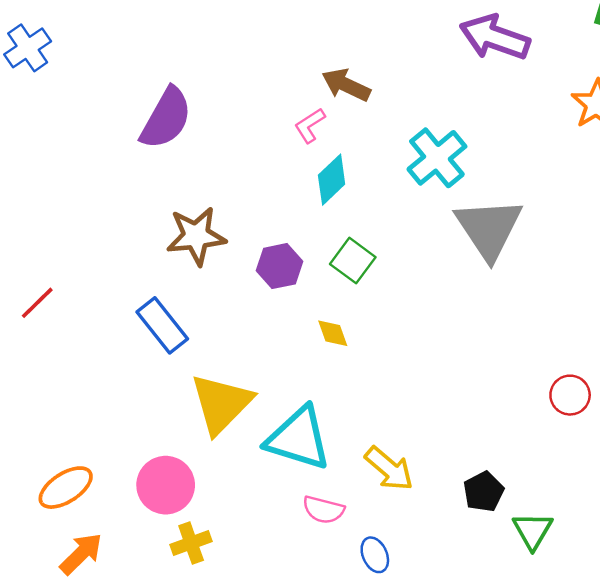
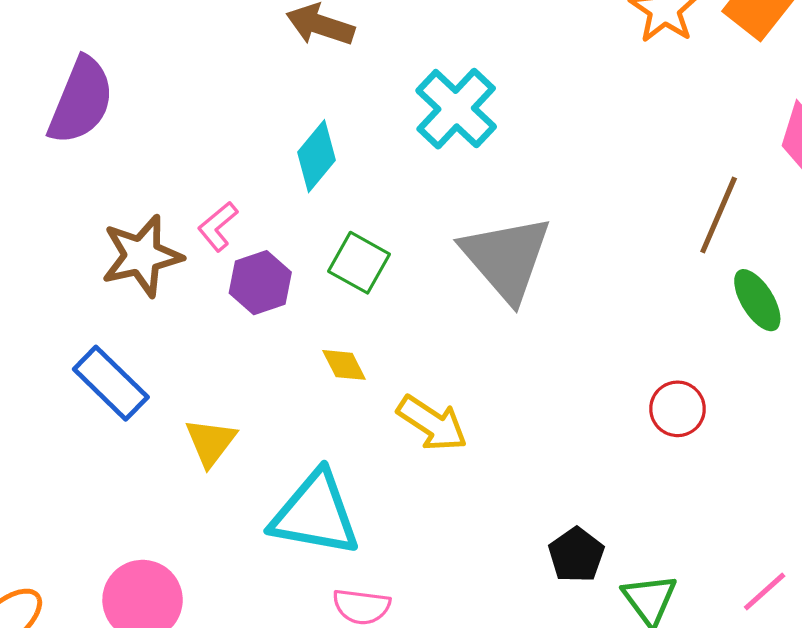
pink L-shape: (310, 125) -> (218, 226), moved
gray triangle: (489, 229) -> (506, 258), moved
yellow triangle: (221, 404) -> (211, 442), moved, size x0.6
yellow arrow: (389, 469) -> (432, 423), moved

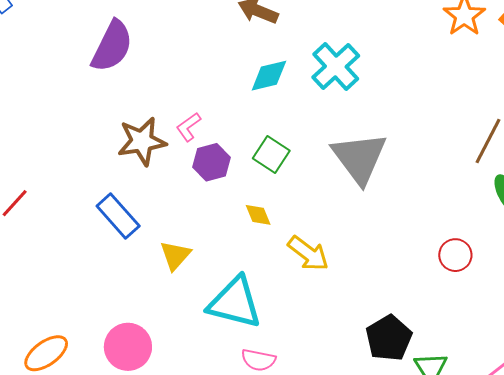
cyan diamond: (316, 156) -> (269, 76), moved, turned 33
black pentagon: (576, 555) -> (389, 338), size x1.4

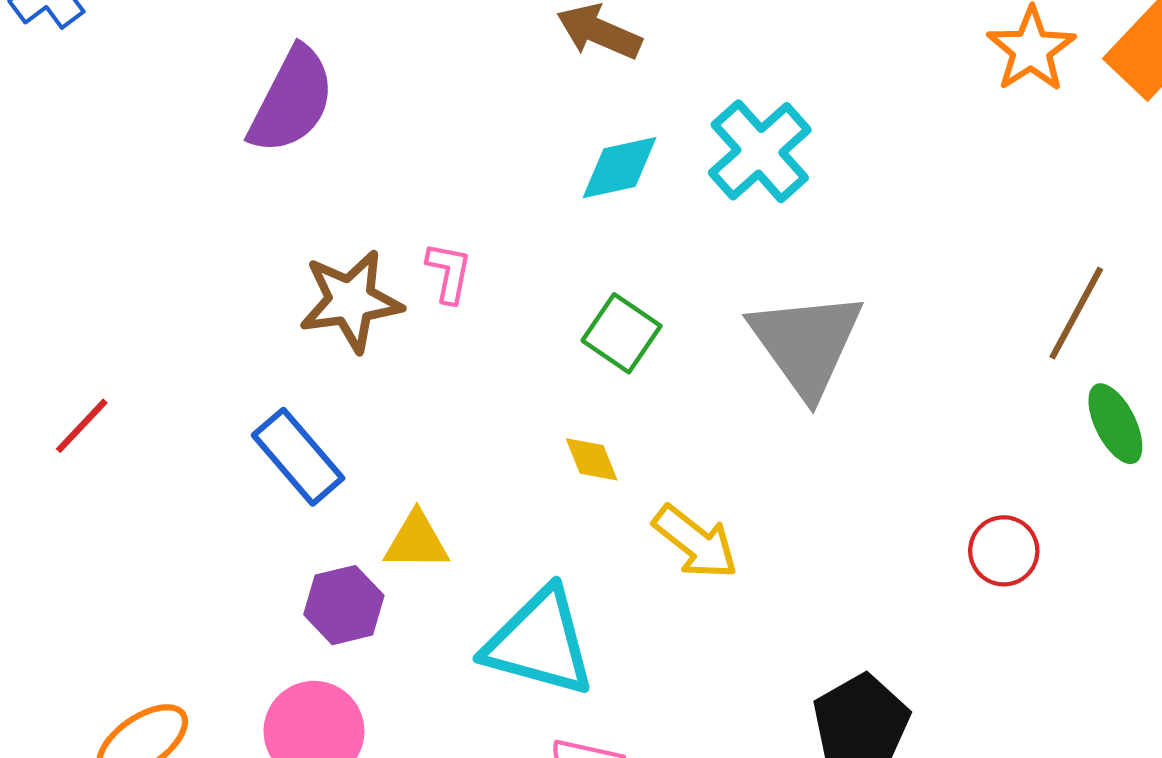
pink L-shape: (188, 127) -> (449, 272), turned 136
purple hexagon: (212, 162) -> (344, 605), moved
yellow triangle: (175, 255) -> (417, 541), turned 48

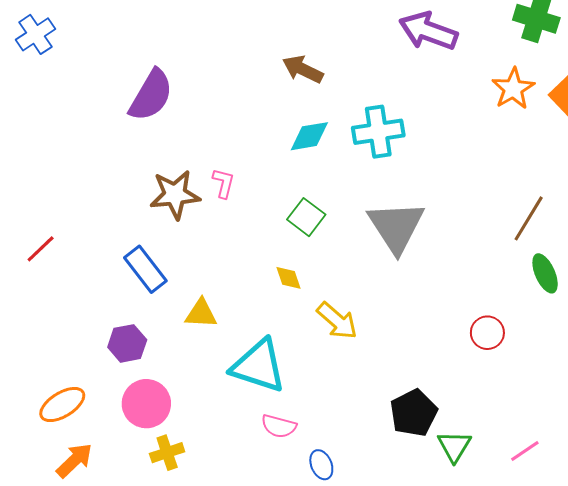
cyan cross: (760, 151) -> (378, 132), turned 30
purple hexagon: (344, 605) -> (127, 343), moved

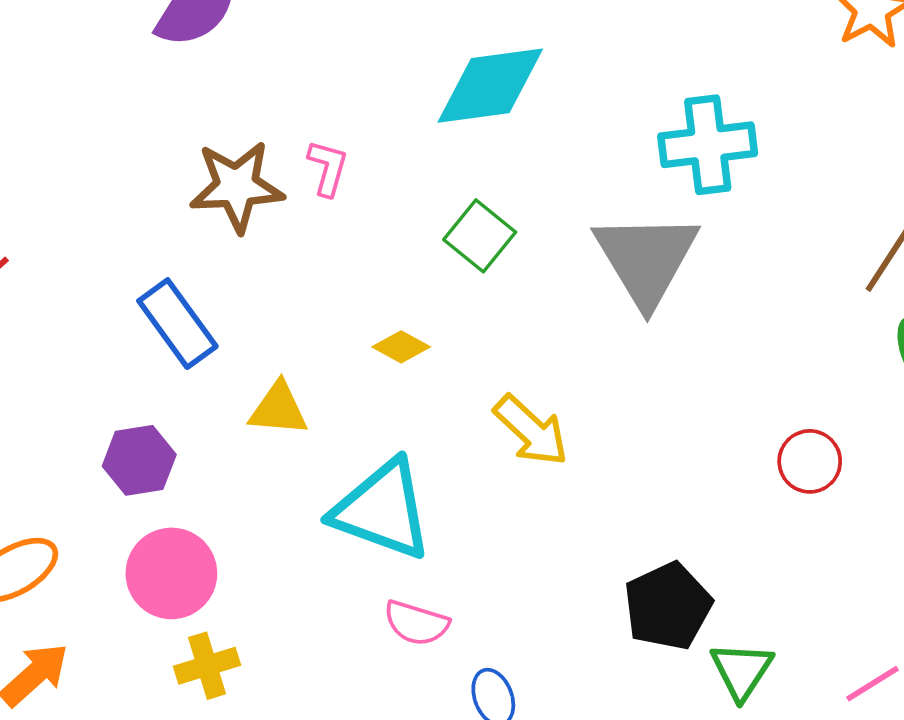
cyan cross: (378, 132) -> (708, 145), moved
cyan diamond: (309, 136) -> (490, 86), size x1.5
yellow diamond: (289, 278) -> (401, 347), moved, turned -44

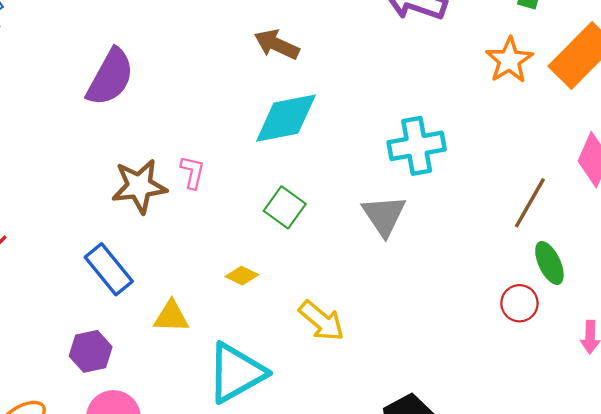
gray triangle: (646, 259) -> (384, 215), size x0.7
red circle: (810, 461) -> (519, 303), moved
cyan triangle: (382, 510) -> (236, 373), turned -46

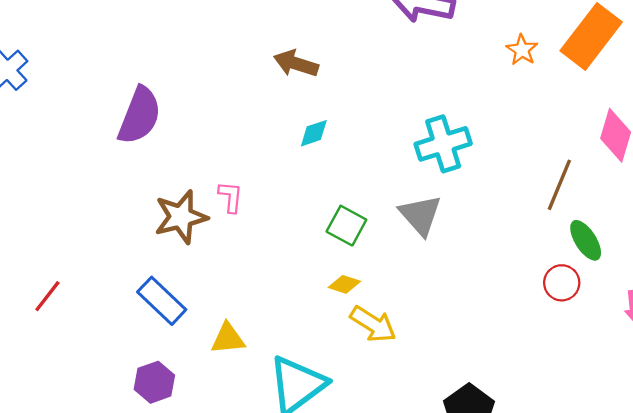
orange star: (509, 60) -> (522, 50), size x0.7
cyan diamond: (286, 118) -> (314, 133), size x0.5
green square: (285, 207) -> (346, 226), moved
yellow diamond: (242, 276) -> (344, 284), moved

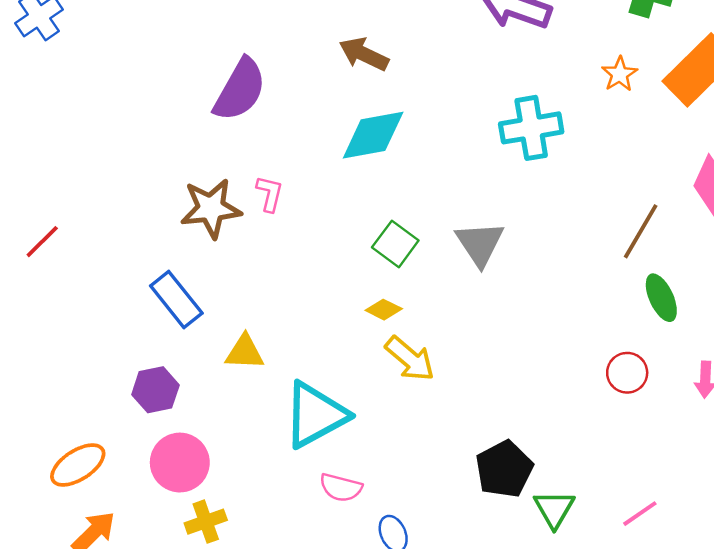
purple semicircle: (140, 116) -> (240, 90), moved
cyan diamond: (314, 133) -> (373, 135), size x1.8
cyan cross: (443, 144) -> (531, 128), moved
red circle: (562, 283) -> (627, 373), moved
red line: (47, 296) -> (42, 242), moved

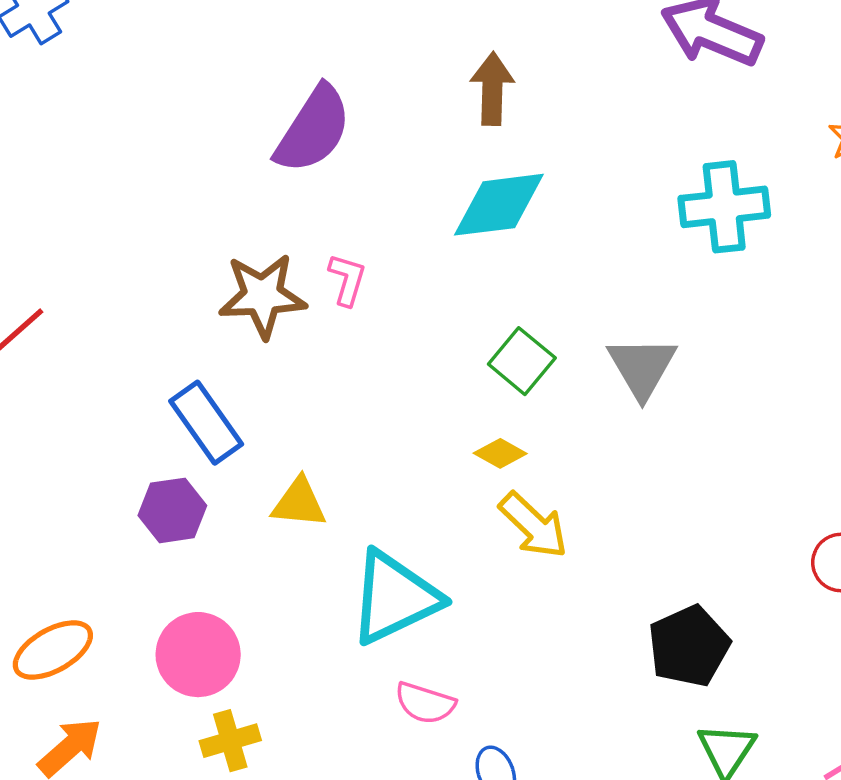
brown arrow: (364, 54) -> (492, 89), turned 63
purple hexagon: (155, 390) -> (172, 510), moved
black pentagon: (504, 469) -> (689, 646), moved

